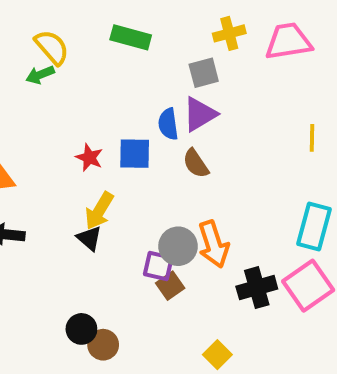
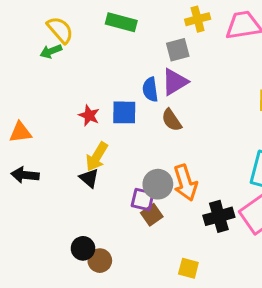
yellow square: (217, 355) -> (188, 268), turned -30

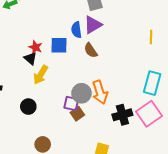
black triangle: (89, 178) -> (30, 58), moved
black circle: (83, 248) -> (28, 107), moved

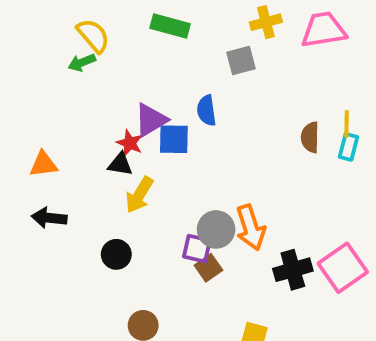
purple triangle: (93, 25) -> (151, 120), moved
brown semicircle: (91, 50) -> (310, 137), moved, turned 35
black triangle: (30, 58) -> (120, 164), turned -32
cyan rectangle: (152, 83) -> (348, 147), moved, size x0.6

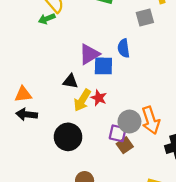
red star: (130, 143) -> (99, 98), moved
orange triangle: (43, 164) -> (23, 94), moved
black circle: (116, 254) -> (68, 137), size x1.5

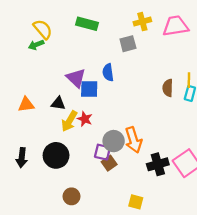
purple triangle: (89, 54) -> (76, 78), turned -45
orange triangle: (23, 94) -> (26, 105), moved
black arrow: (27, 114) -> (22, 158), moved, turned -90

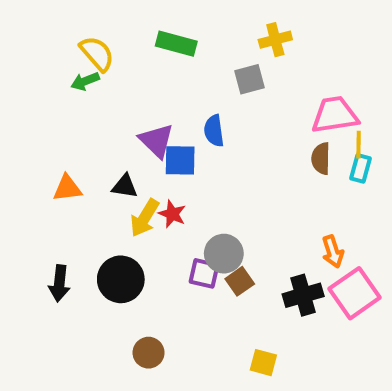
pink trapezoid: (176, 26) -> (335, 115), moved
orange arrow: (133, 140) -> (333, 252), moved, size x0.7
brown square: (109, 163) -> (240, 281), moved

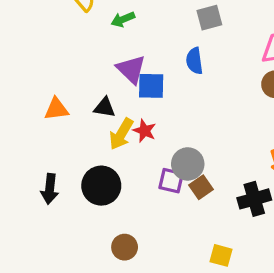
green arrow: (85, 81) -> (123, 19), moved
blue semicircle: (214, 131) -> (194, 61), moved

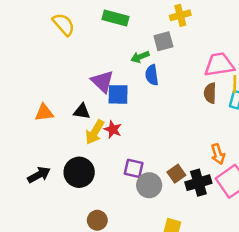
green arrow: (123, 19) -> (140, 57), moved
gray circle: (188, 164) -> (149, 185), moved
brown square: (201, 187) -> (176, 174), moved
black arrow: (50, 189) -> (39, 175), turned -125

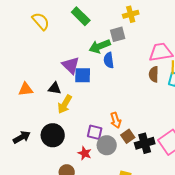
green rectangle: (115, 18) -> (81, 16), turned 30
green arrow: (140, 57) -> (100, 46), size x1.5
red star: (113, 129) -> (85, 153), moved
orange arrow: (218, 154) -> (116, 120), moved

